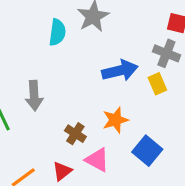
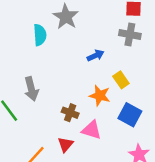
blue arrow: (120, 71) -> (96, 56), size x0.6
yellow rectangle: (157, 84) -> (121, 80), moved
orange star: (115, 120) -> (100, 95), turned -30

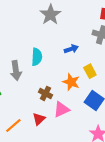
cyan semicircle: (40, 35) -> (37, 57), moved
pink triangle: (92, 130) -> (61, 109), turned -48

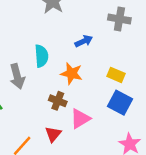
yellow rectangle: (90, 71) -> (116, 75), moved, turned -32
orange star: (71, 82) -> (72, 73), moved

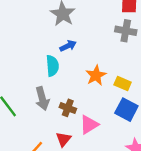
blue arrow: (84, 41) -> (68, 46), moved
orange star: (72, 73) -> (96, 75), moved, turned 30
gray arrow: (17, 76) -> (42, 99), moved

